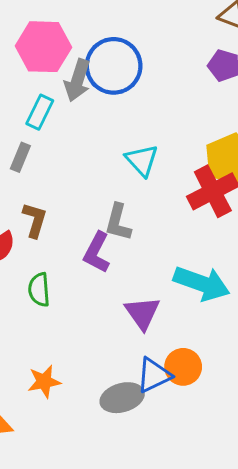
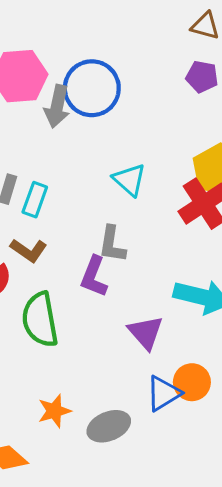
cyan rectangle: (40, 112) -> (35, 200), moved
brown L-shape: (35, 220) -> (29, 250), turned 114
green semicircle: (39, 290) -> (40, 320), size x1.6
gray ellipse: (122, 398) -> (109, 426), moved

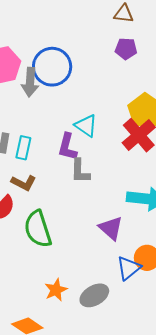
purple L-shape: (94, 277) -> (67, 147), moved

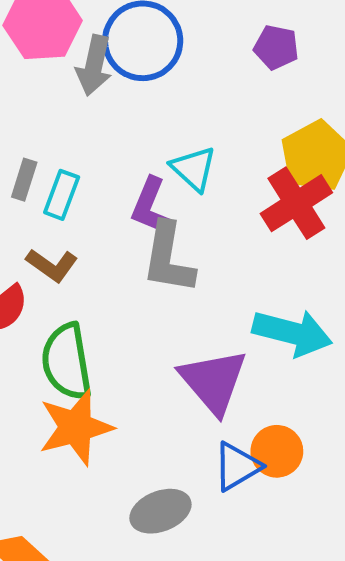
purple pentagon: (126, 49) -> (276, 47), moved
gray L-shape: (80, 171) -> (168, 258), size x1.4
purple triangle: (111, 228) -> (213, 381), size x1.4
orange star: (56, 290) -> (76, 427), moved, size x1.6

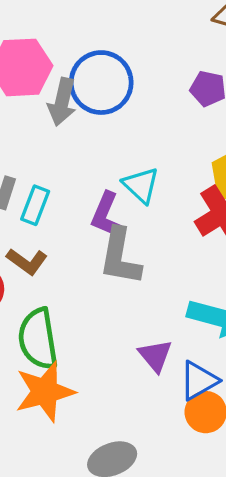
purple triangle: (213, 381) -> (155, 356), size x0.6
blue triangle: (237, 466) -> (199, 381), moved

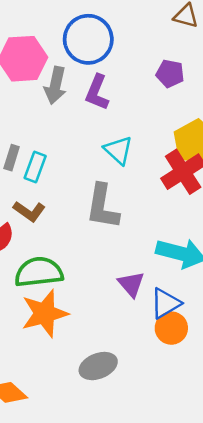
blue circle: (101, 83) -> (88, 39), moved
purple L-shape: (106, 215) -> (97, 92), moved
green semicircle: (38, 339) -> (39, 272), turned 93

